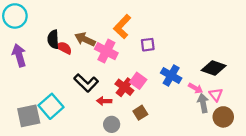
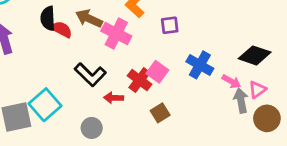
pink triangle: (216, 95) -> (257, 90), turned 32
gray circle: (112, 124) -> (92, 128), moved

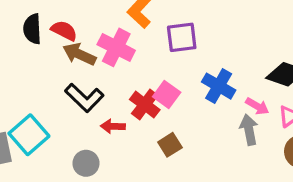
brown arrow: (89, 18) -> (79, 54), moved
purple square: (170, 25) -> (182, 37), size x1.4
red semicircle: (62, 29) -> (64, 31), moved
gray arrow: (241, 101) -> (249, 130), moved

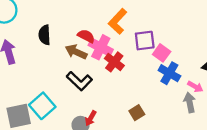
red semicircle: (64, 31) -> (86, 36), moved
pink square: (167, 94) -> (162, 53), moved
red cross: (145, 105) -> (114, 62), moved
red arrow: (113, 126) -> (91, 118), moved, turned -63

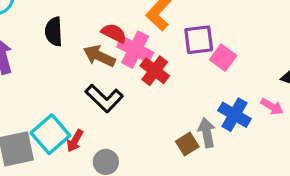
blue cross: (169, 73) -> (235, 115), moved
gray arrow: (190, 102) -> (207, 133), moved
red arrow: (91, 118) -> (75, 141), moved

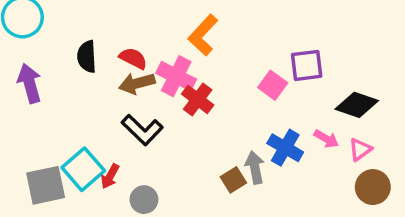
red semicircle: (114, 33) -> (133, 58), moved
purple square: (199, 40) -> (307, 65), moved
brown arrow: (99, 56) -> (137, 83), turned -40

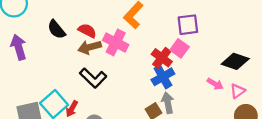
black semicircle: (87, 57) -> (56, 29), turned -36
purple square: (307, 65) -> (188, 25), moved
red cross: (198, 99) -> (162, 58), moved
blue cross: (285, 148) -> (163, 77), moved, turned 30

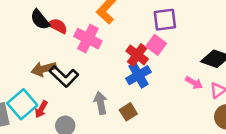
black semicircle: (56, 29) -> (40, 20), moved
brown arrow: (90, 47) -> (44, 69), moved
gray arrow: (168, 103) -> (101, 103), moved

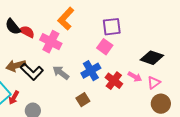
red cross: (137, 55) -> (114, 81), moved
gray arrow: (101, 103) -> (61, 73), moved, turned -42

